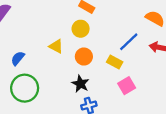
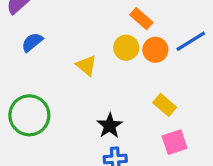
blue line: (129, 42) -> (191, 41), moved
orange circle: (84, 57) -> (155, 50), moved
blue semicircle: (18, 58) -> (32, 42), moved

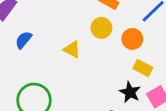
orange circle: (155, 50) -> (132, 39), moved
black star: (110, 126) -> (130, 92), moved

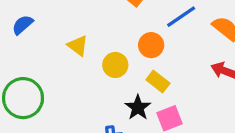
yellow circle: (101, 28) -> (115, 65), moved

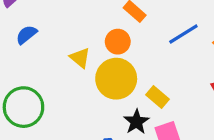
orange circle: (151, 45) -> (118, 42), moved
yellow circle: (115, 65) -> (116, 79), size x1.6

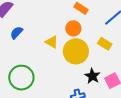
yellow rectangle: (157, 97) -> (105, 44), moved

